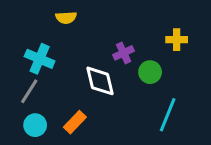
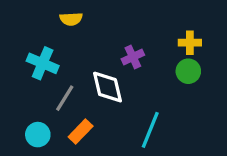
green circle: (150, 72) -> (188, 71), moved
gray line: (29, 91) -> (65, 98), moved
cyan line: (168, 115) -> (150, 130), moved

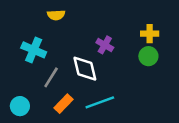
purple cross: (133, 57) -> (105, 45), turned -35
cyan line: (150, 130) -> (100, 102), moved, turned 48
cyan circle: (38, 135) -> (20, 106), moved

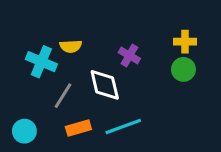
yellow semicircle: (56, 15) -> (71, 46), moved
orange rectangle: (64, 104) -> (78, 128), turned 30

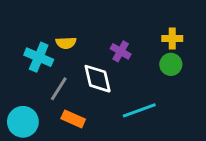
cyan line: (123, 127) -> (139, 110), moved
orange rectangle: (78, 128) -> (73, 119), turned 40
cyan circle: (24, 131) -> (23, 122), size x1.4

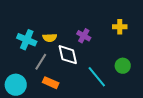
yellow semicircle: (66, 43) -> (50, 38), moved
green circle: (171, 64) -> (123, 66), moved
cyan line: (139, 110) -> (97, 77), turned 70

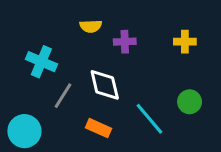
purple cross: (84, 36) -> (125, 42), moved, turned -32
yellow semicircle: (50, 38) -> (91, 26), moved
orange rectangle: (51, 83) -> (99, 128), moved

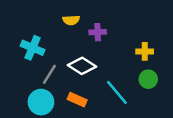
yellow cross: (185, 42) -> (145, 51), moved
white diamond: (105, 85) -> (82, 66), turned -44
cyan circle: (24, 131) -> (41, 102), moved

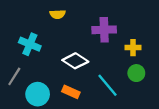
yellow semicircle: (71, 20) -> (58, 14), moved
purple cross: (98, 32) -> (104, 30), moved, size x1.5
gray line: (49, 74) -> (14, 76), moved

